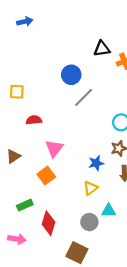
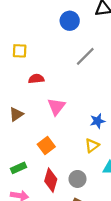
blue circle: (71, 75) -> (70, 21), moved
orange square: (46, 176) -> (46, 146), moved
green rectangle: (25, 205) -> (18, 168), moved
gray circle: (89, 222) -> (77, 179), moved

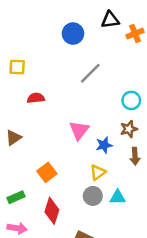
pink triangle: (56, 107) -> (79, 130), moved
gray circle: (77, 179) -> (93, 196), moved

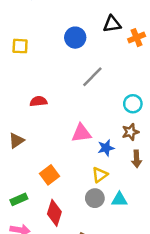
yellow square: (17, 67) -> (20, 46), moved
pink triangle: (79, 130) -> (81, 133), turned 45

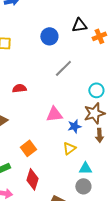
brown star: (130, 132) -> (94, 113), size x1.5
gray circle: (95, 198) -> (83, 186), moved

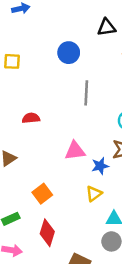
black triangle: (79, 25) -> (106, 27), moved
gray line: (63, 68) -> (86, 93), turned -42

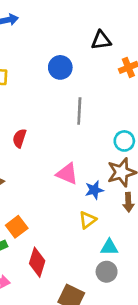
red semicircle: (31, 118) -> (19, 138), turned -66
pink triangle: (75, 151) -> (67, 174), turned 30
orange square: (42, 194) -> (17, 227), moved

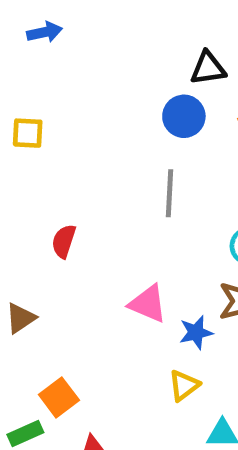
blue circle: (60, 67) -> (184, 116), moved

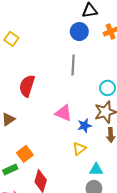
yellow square: (28, 133) -> (11, 39), turned 32
red semicircle: (64, 241) -> (27, 86), size x1.5

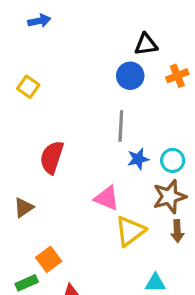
blue star: (85, 126) -> (138, 159), moved
yellow triangle: (79, 149) -> (130, 231), moved, size x1.5

